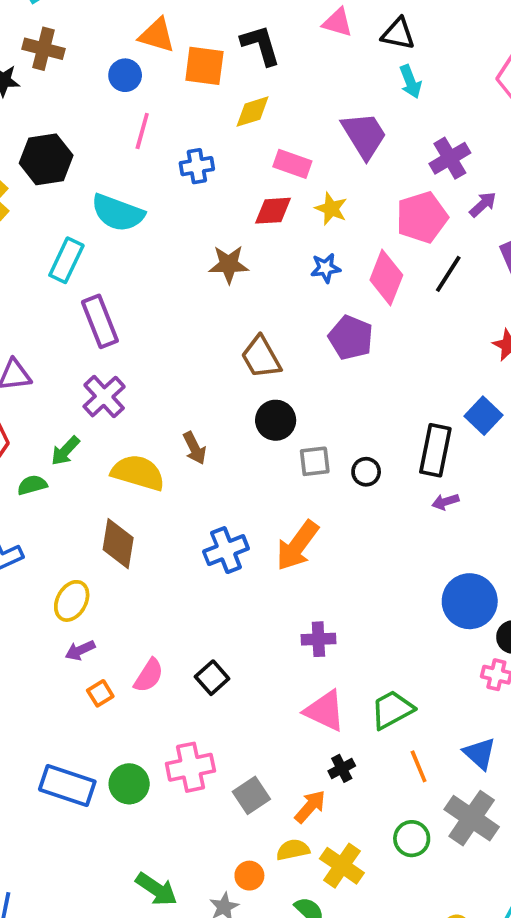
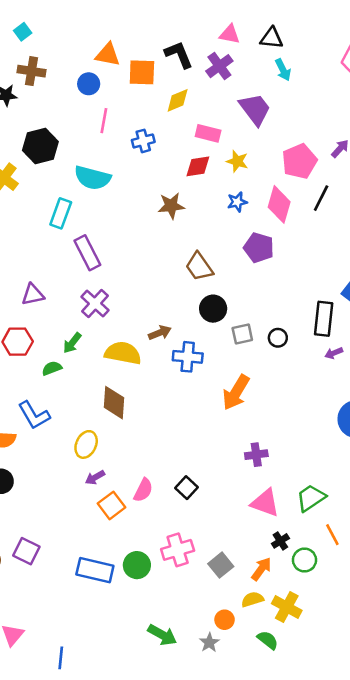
purple cross: (450, 158) -> (219, 66), moved
brown arrow: (194, 448) -> (160, 333), turned -80
blue cross: (226, 550) -> (188, 357), moved, turned 32
orange square: (100, 693) -> (112, 505), size x1.5
green circle: (412, 839) -> (305, 560), moved

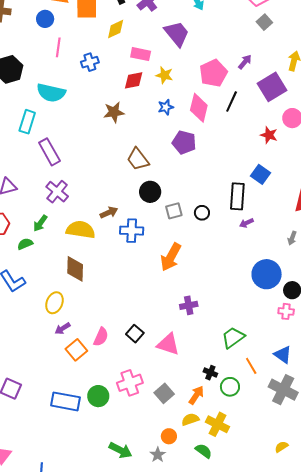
pink triangle: (265, 503) -> (168, 344), moved
black cross: (280, 541) -> (210, 373), turned -32

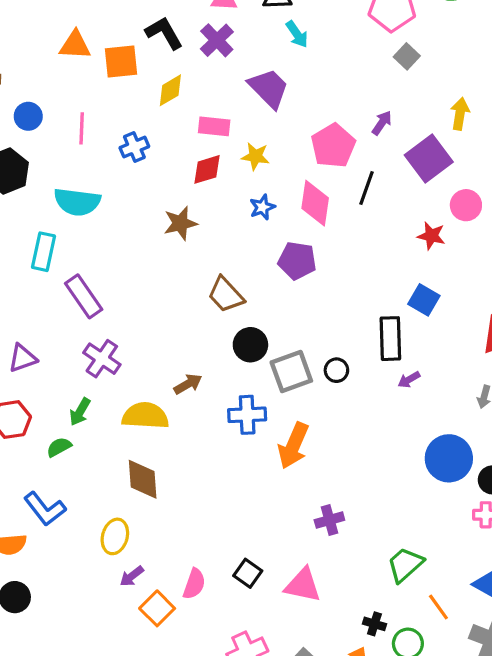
blue circle: (45, 19) -> (28, 116), moved
gray square: (174, 211) -> (291, 372), size x1.5
blue cross: (132, 231) -> (247, 415), moved

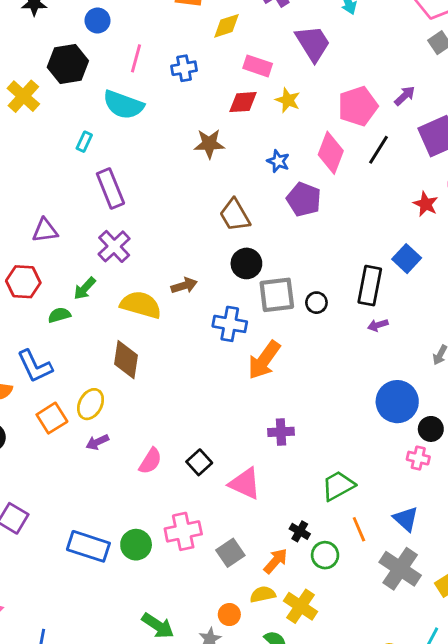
pink line: (82, 128) -> (136, 58), moved
blue star: (262, 207) -> (278, 161), moved, turned 30
cyan rectangle: (44, 252) -> (84, 142), size x0.6
orange square: (157, 608) -> (52, 418), moved

